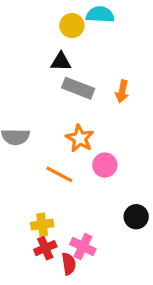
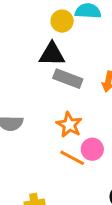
black triangle: (61, 62) -> (52, 54), size x1.4
orange line: (59, 174) -> (72, 158), moved

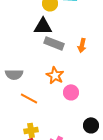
orange line: (72, 158) -> (29, 98), moved

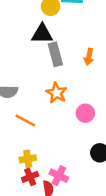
gray rectangle: (54, 43) -> (55, 54), turned 54
pink circle: (71, 92) -> (85, 113), moved

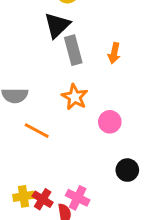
black triangle: (42, 34) -> (57, 25), turned -45
yellow cross: (28, 159) -> (24, 196), moved
red cross: (30, 177) -> (43, 199), turned -35

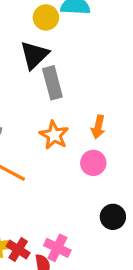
orange arrow: (114, 53) -> (98, 127), moved

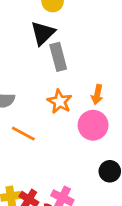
pink circle: (93, 163) -> (93, 125), size x1.4

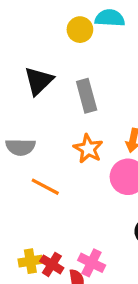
black triangle: (43, 33) -> (39, 81), moved

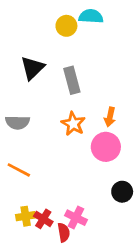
orange line: (45, 187) -> (19, 170), moved

